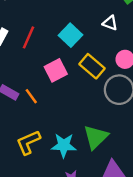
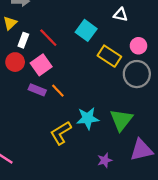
red line: (29, 37) -> (48, 38), turned -60
pink square: (56, 70) -> (41, 65), moved
cyan star: (64, 145) -> (88, 118), moved

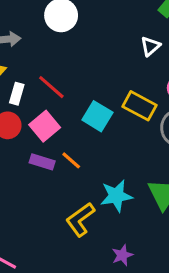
white triangle: (121, 15) -> (150, 46), turned -48
cyan square: (86, 30) -> (97, 116), moved
purple star: (105, 160) -> (122, 255), moved

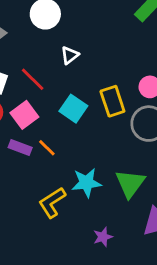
white triangle: (150, 46) -> (70, 55), moved
yellow rectangle: (139, 106) -> (112, 101), turned 40
purple star: (122, 255) -> (103, 237), moved

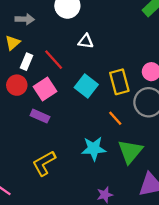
white triangle: (70, 55) -> (86, 41), turned 42
orange line: (47, 148) -> (115, 118), moved
yellow L-shape: (52, 202) -> (44, 163), moved

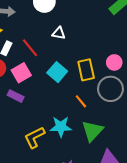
yellow L-shape: (44, 163) -> (34, 137), moved

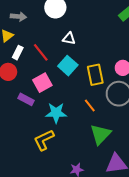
cyan square: (57, 72) -> (68, 66), moved
pink square: (21, 73) -> (42, 83), moved
cyan star: (61, 127) -> (56, 113), moved

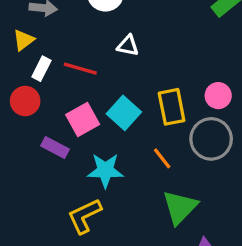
red line: (41, 52) -> (80, 69), turned -36
cyan square: (68, 66) -> (124, 113), moved

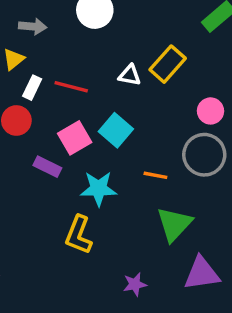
white triangle: (128, 46) -> (130, 75), moved
yellow rectangle: (172, 107) -> (168, 64), moved, turned 54
orange line: (162, 158) -> (155, 175), turned -40
yellow L-shape: (85, 216) -> (79, 235), turned -42

